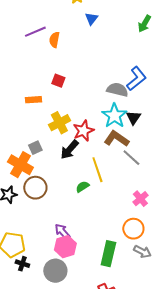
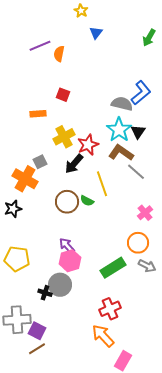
green semicircle: (82, 187) -> (87, 201), turned -120
brown circle: (35, 188) -> (67, 202), moved
green rectangle: (108, 254) -> (113, 268), turned 45
black cross: (22, 264) -> (45, 293), moved

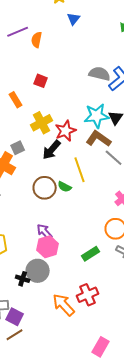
gray semicircle: (122, 104) -> (100, 74), moved
orange rectangle: (38, 114) -> (16, 100), turned 63
cyan star: (119, 130) -> (97, 116), turned 30
green rectangle: (113, 268) -> (91, 254), size x0.7
orange arrow: (103, 336) -> (64, 305), moved

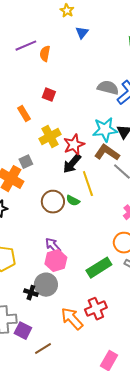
black arrow: (52, 150) -> (72, 164), moved
green rectangle: (91, 254) -> (99, 268), size x1.4
brown line: (15, 335) -> (43, 349), moved

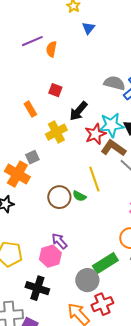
red star: (74, 145) -> (95, 134), moved
black arrow: (72, 164) -> (78, 111), moved
pink hexagon: (56, 261) -> (50, 256), moved
gray circle: (46, 285) -> (87, 280), moved
black cross: (31, 293) -> (37, 288), size x1.6

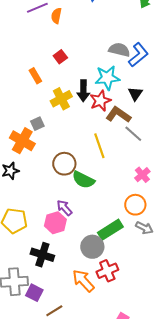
red square: (55, 90) -> (60, 57), turned 32
black arrow: (78, 111) -> (83, 91), moved, turned -40
cyan star: (111, 125) -> (107, 78), moved
green semicircle: (79, 196) -> (83, 180), moved, size x1.6

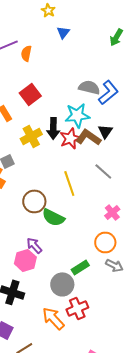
red square: (60, 57) -> (30, 94), size x1.5
brown L-shape: (118, 115) -> (88, 137), moved
green rectangle: (110, 230) -> (80, 267), size x0.7

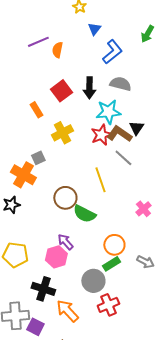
blue L-shape: (108, 92) -> (112, 52), moved
black arrow: (53, 128) -> (89, 88), moved
gray line: (103, 171) -> (123, 158), moved
orange circle: (105, 242) -> (114, 245), moved
orange arrow: (53, 318) -> (67, 311), moved

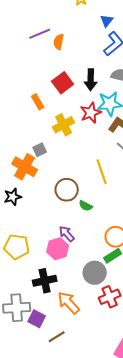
blue triangle: (94, 29) -> (107, 21), moved
red star: (101, 135) -> (91, 113), moved
green semicircle: (84, 214) -> (86, 206), size x0.6
black cross: (43, 289) -> (45, 281), turned -30

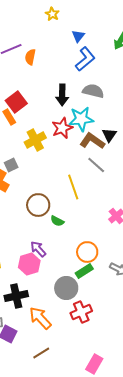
red square: (63, 83) -> (16, 102), moved
brown line: (57, 337) -> (41, 353), moved

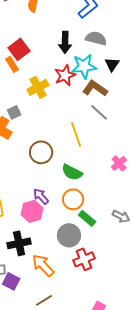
black triangle: (109, 135) -> (112, 64), moved
green semicircle: (57, 221) -> (72, 172), moved, size x1.5
orange circle: (87, 252) -> (73, 199), moved
green rectangle: (84, 271) -> (87, 218), turned 72

